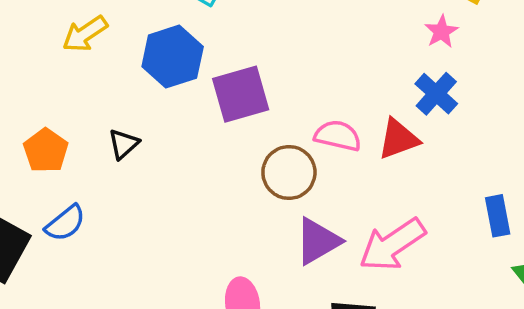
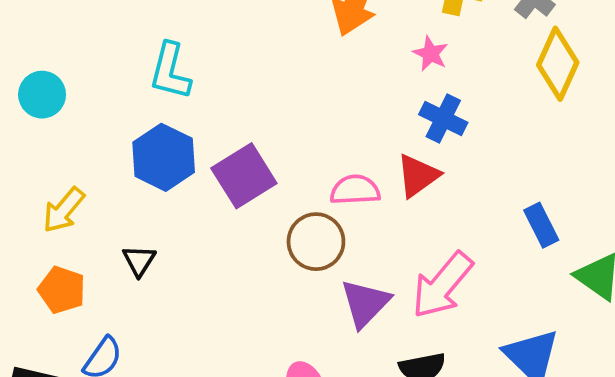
yellow arrow: (85, 34) -> (64, 210), moved

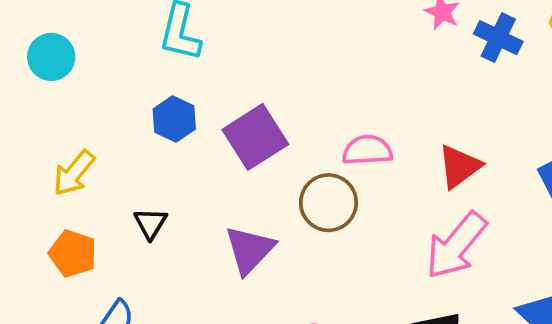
blue cross: (443, 118) -> (498, 38), moved
blue hexagon: (164, 157) -> (174, 119), size x0.7
red triangle: (418, 176) -> (459, 167), moved
purple triangle: (365, 303) -> (250, 250), moved

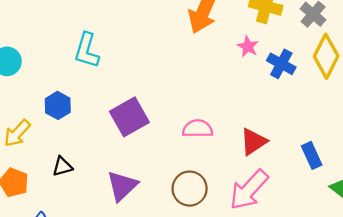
blue hexagon: (174, 119) -> (58, 105), moved
brown circle: (328, 203) -> (190, 189), moved
black triangle: (150, 223) -> (62, 166), turned 40

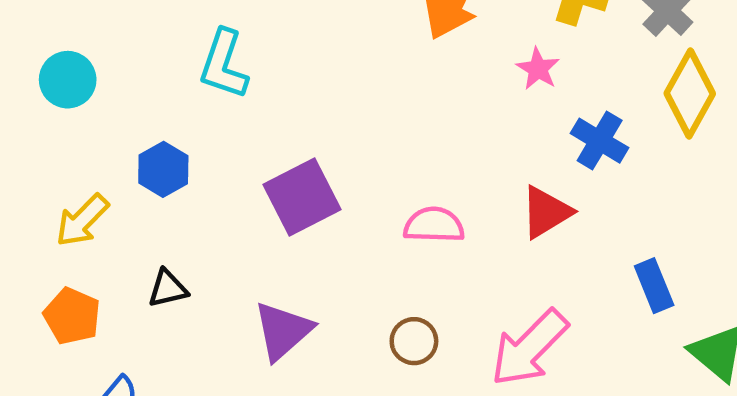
blue cross: (281, 64) -> (600, 141), moved
red triangle: (253, 142) -> (546, 212), moved
brown circle: (190, 189) -> (414, 341), size x0.7

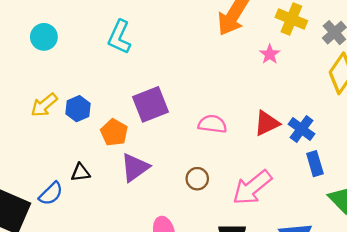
blue cross: (600, 141) -> (302, 129), moved
blue hexagon: (163, 169) -> (78, 109), moved
black triangle: (168, 289) -> (81, 173), moved
orange pentagon: (72, 316) -> (114, 133), moved

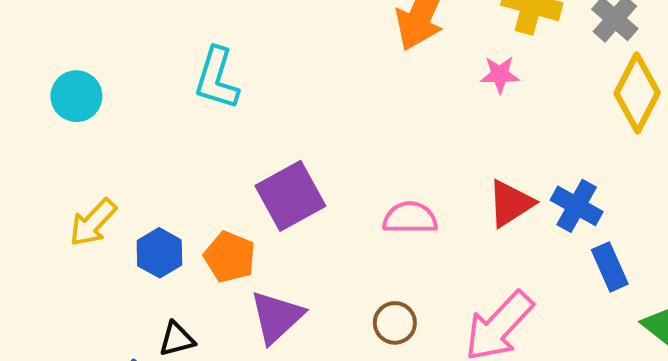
pink star: (270, 54) -> (500, 75), turned -30
blue hexagon: (78, 109) -> (159, 253), moved

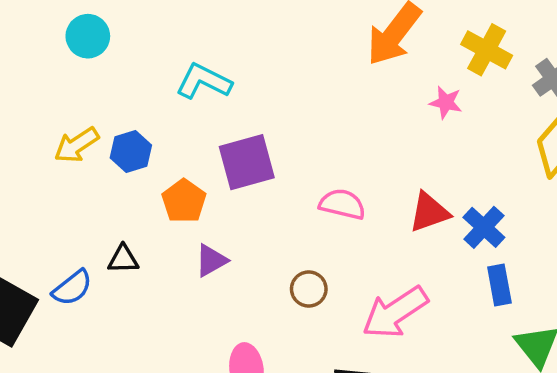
cyan L-shape: (217, 78) -> (204, 81), moved, turned 86
blue hexagon: (159, 253) -> (131, 152), moved
purple triangle: (277, 317) -> (211, 260), size x0.7

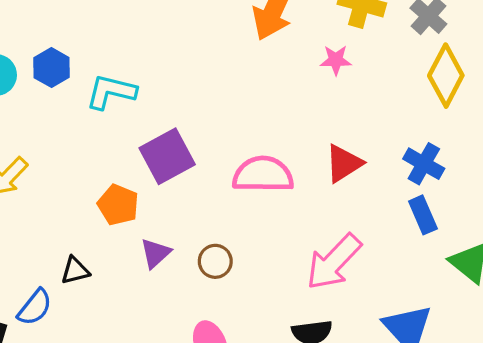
blue hexagon: (131, 152) -> (52, 68), moved
pink semicircle: (342, 204) -> (263, 174), size x1.4
blue cross: (484, 227) -> (424, 164), moved
brown circle: (309, 289) -> (215, 261), moved

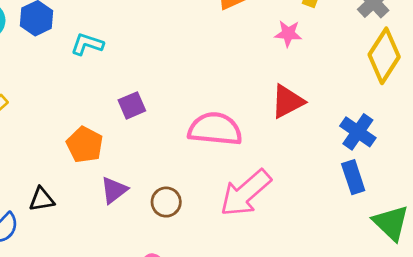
cyan L-shape: (111, 92) -> (87, 44), size x0.7
purple square: (167, 156) -> (132, 105), size x0.6
red triangle: (344, 163) -> (287, 101), moved
pink arrow: (334, 262) -> (245, 193), moved

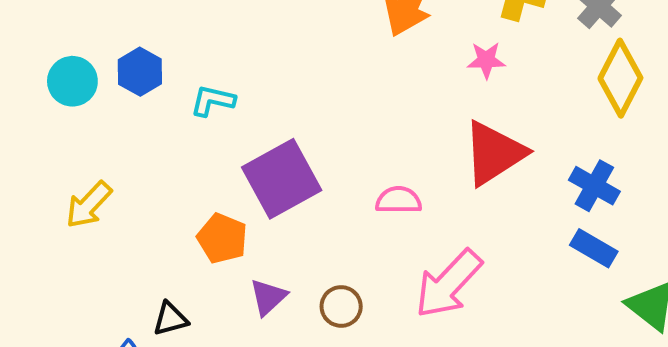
red triangle: (287, 101) -> (494, 153), size x1.4
purple square: (132, 105) -> (282, 179), size x2.0
pink semicircle: (215, 129) -> (399, 200), size x0.6
blue rectangle: (353, 177) -> (594, 248), turned -36

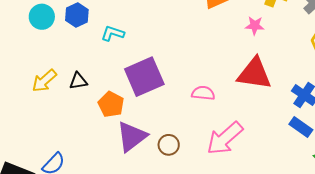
red triangle: (494, 153) -> (254, 74), turned 36
purple triangle: (268, 297) -> (132, 137), size x1.6
black triangle: (170, 319) -> (78, 81), moved

